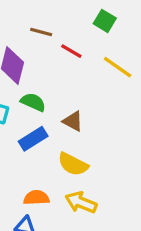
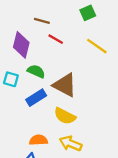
green square: (105, 21) -> (88, 13), turned 35
red line: (71, 51) -> (56, 39), moved
brown triangle: (73, 121) -> (65, 85), size x1.6

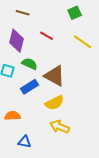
brown line: (42, 21) -> (23, 13), moved
yellow semicircle: (65, 116) -> (55, 103), turned -54
orange semicircle: (38, 140) -> (13, 116), moved

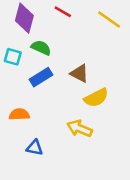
brown triangle: (55, 76) -> (80, 73), moved, size x0.7
yellow semicircle: (55, 103) -> (96, 98), moved

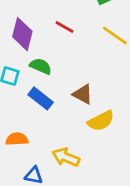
blue rectangle: (41, 77) -> (41, 98), turned 70
yellow arrow: (80, 129) -> (66, 157), moved

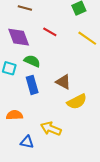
purple diamond: (22, 34) -> (19, 37), turned -35
blue rectangle: (41, 98) -> (32, 85), turned 36

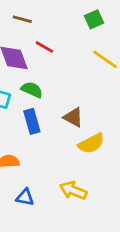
red line: (50, 32) -> (44, 47), moved
yellow arrow: (51, 129) -> (73, 190), moved

